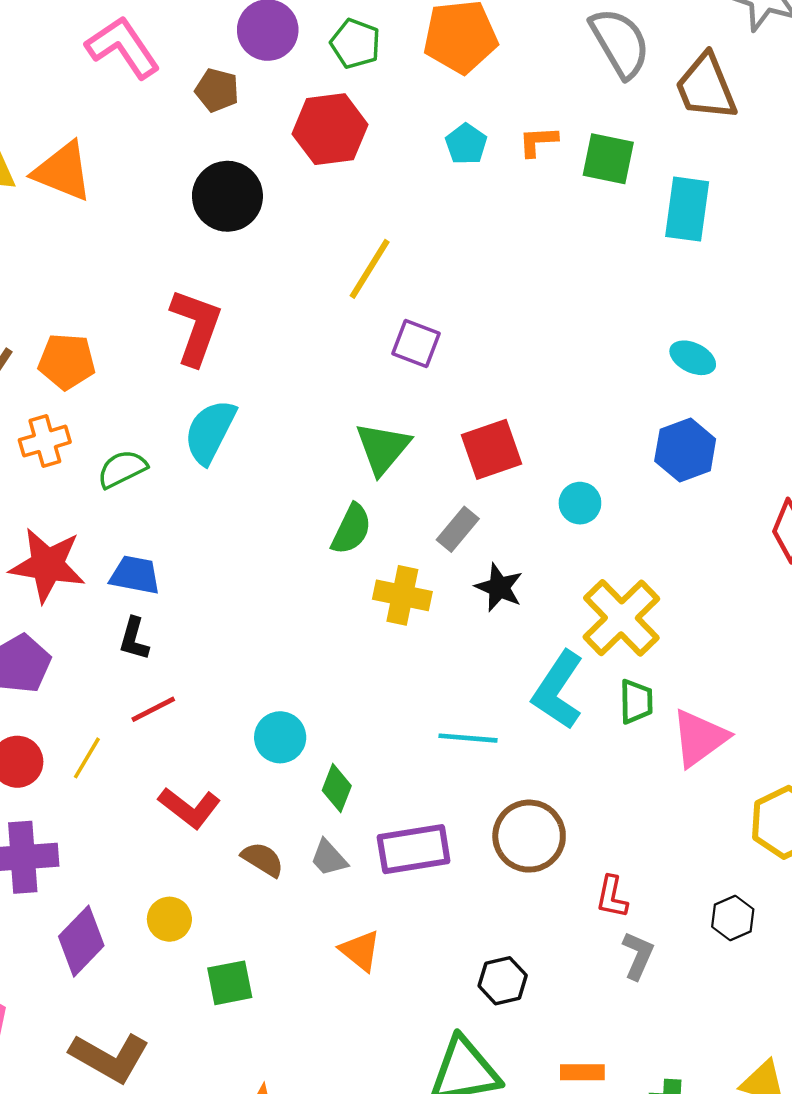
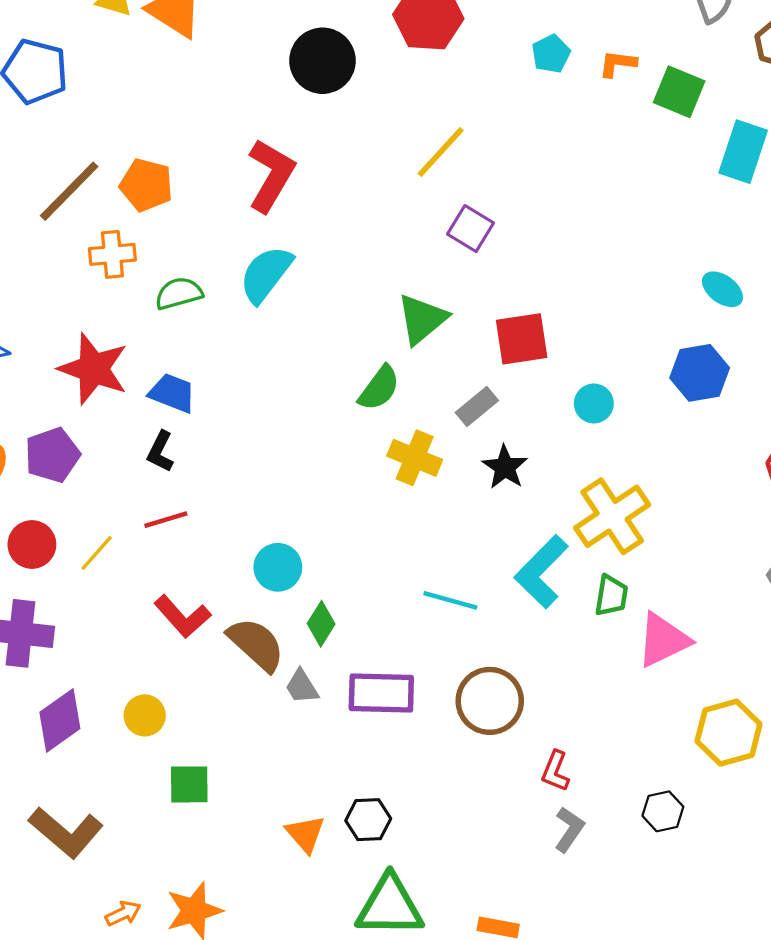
brown semicircle: (263, 859) -> (256, 644), moved, size x1.5
orange triangle: (360, 951) -> (305, 834), moved
black hexagon: (503, 981) -> (368, 820), moved

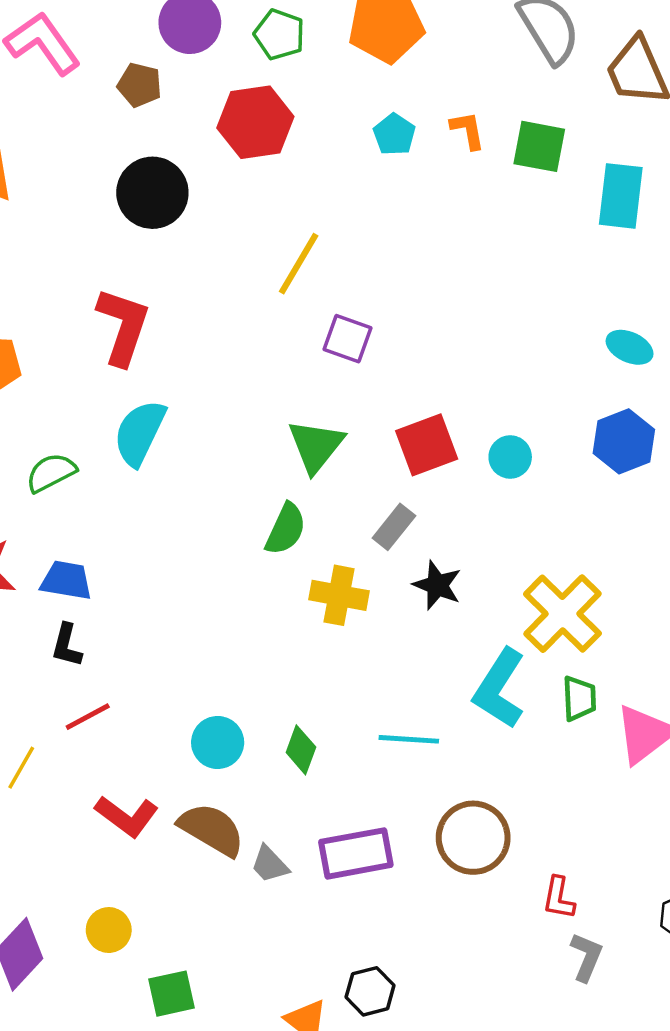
orange L-shape: (618, 64) -> (468, 130), turned 84
cyan circle: (594, 403) -> (510, 457), moved
green diamond: (321, 624) -> (301, 750), moved

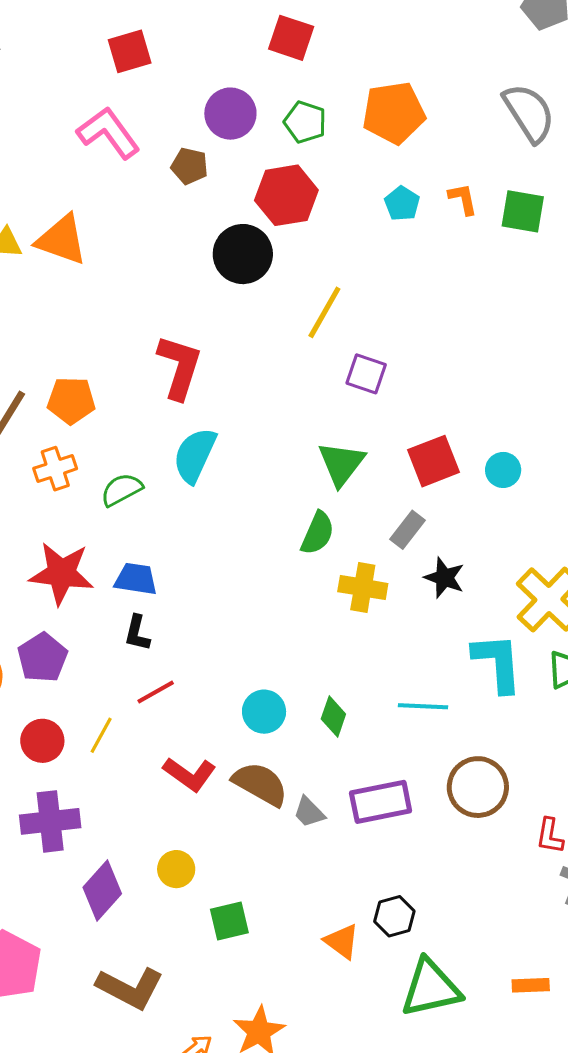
black circle: (152, 193) -> (243, 254), moved
cyan L-shape: (499, 689) -> (498, 663), turned 144

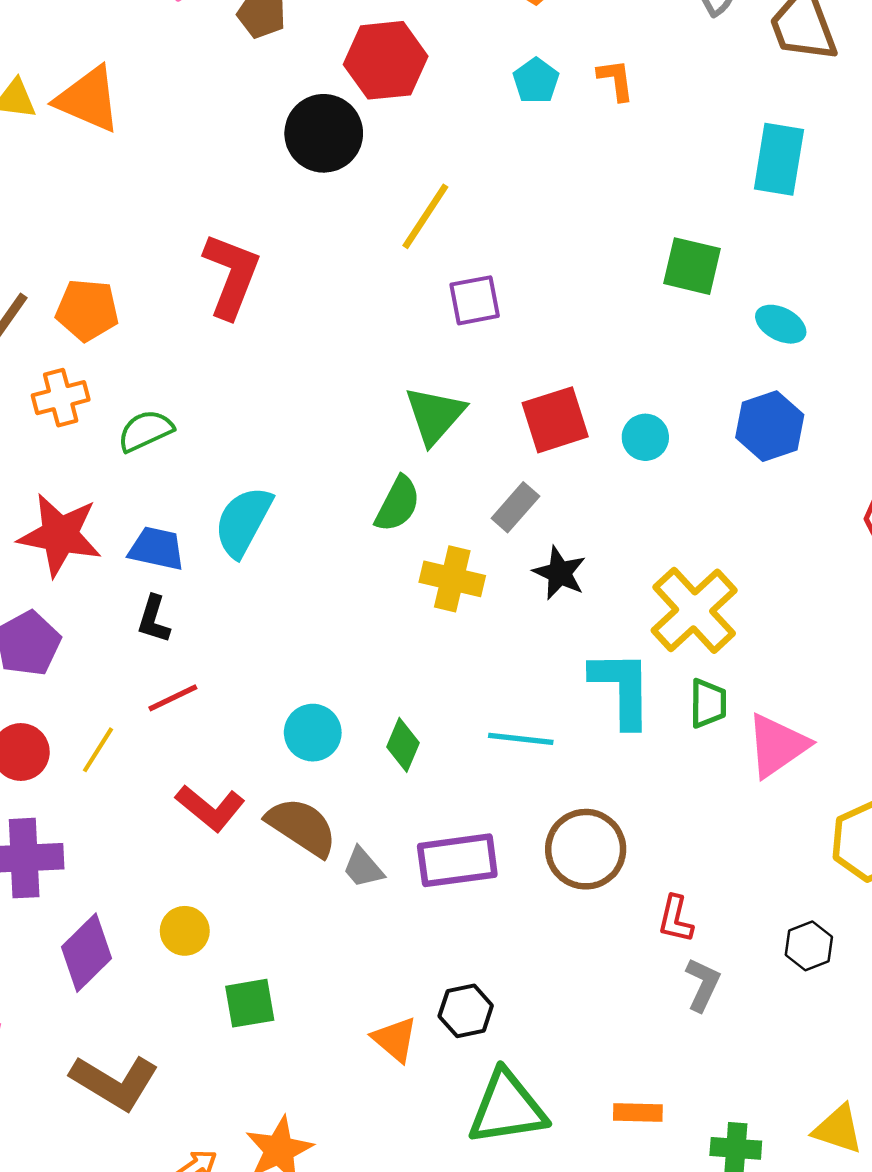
green square: (523, 211) -> (692, 266), moved
purple square: (366, 374) -> (475, 300), turned -33
cyan semicircle: (195, 455) -> (243, 522), moved

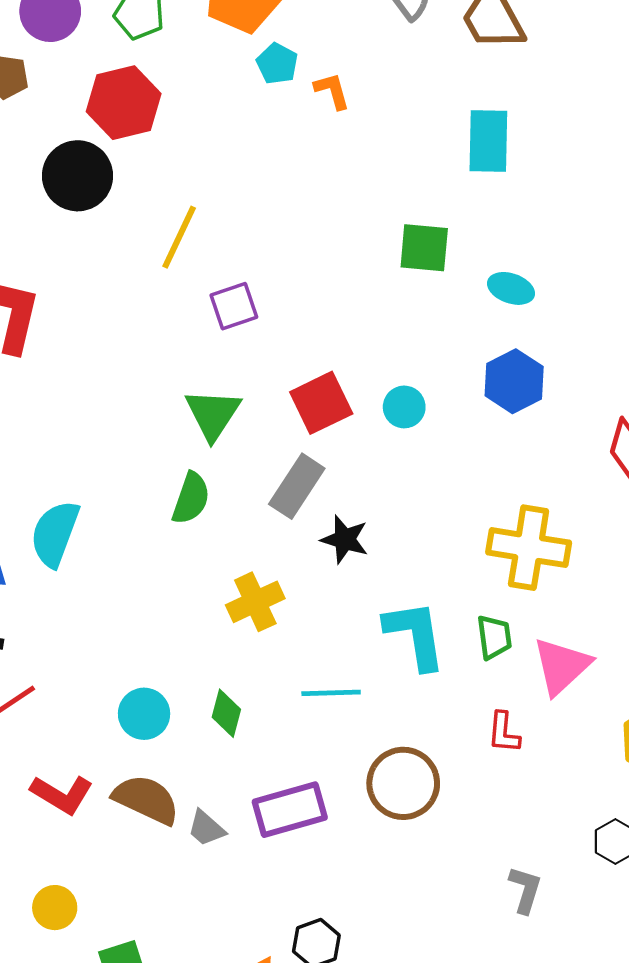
cyan pentagon: (536, 81) -> (277, 64), moved
gray rectangle: (515, 507) -> (297, 486), size x1.4
yellow cross: (452, 579) -> (255, 602), moved, turned -30
yellow cross: (694, 610) -> (529, 548), moved, turned -30
red L-shape: (676, 919) -> (504, 733), moved

